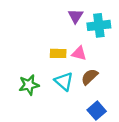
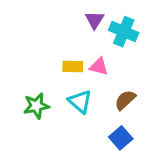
cyan cross: (99, 25) -> (124, 32), turned 30
brown semicircle: (90, 77) -> (125, 100), moved

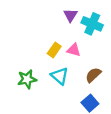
yellow rectangle: (73, 67) -> (54, 50), turned -56

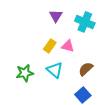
purple triangle: (70, 15) -> (56, 16), moved

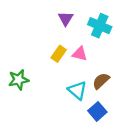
cyan triangle: (55, 70) -> (77, 90), moved
green star: (25, 73) -> (19, 80), moved

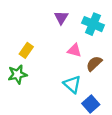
yellow rectangle: (59, 54) -> (26, 50), moved
brown semicircle: (101, 81) -> (94, 64), moved

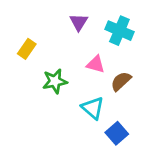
yellow rectangle: (26, 50) -> (27, 49), moved
green star: (17, 74) -> (55, 81), moved

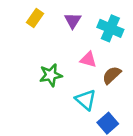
yellow rectangle: (27, 49) -> (35, 18), moved

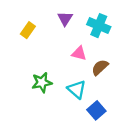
yellow rectangle: (35, 18) -> (28, 30), moved
green star: (51, 75) -> (42, 82), moved

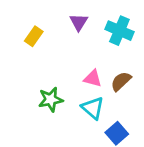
pink triangle: (79, 53) -> (93, 78), moved

